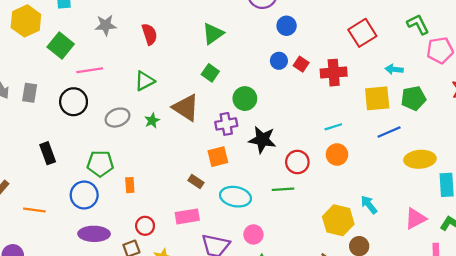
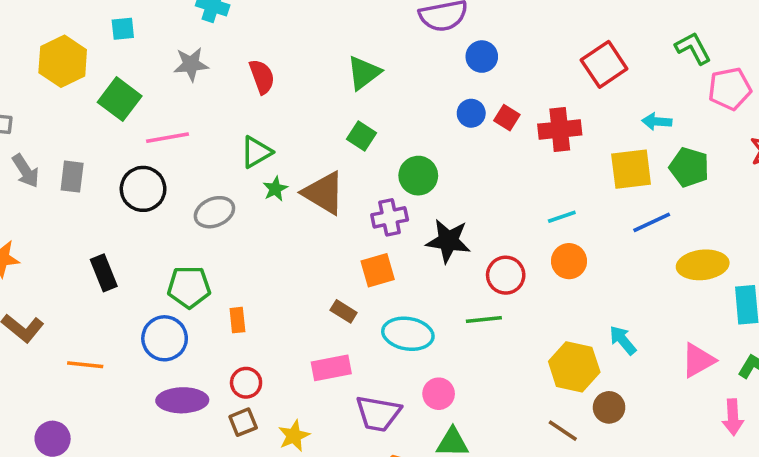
green pentagon: (413, 98) -> (689, 167), turned 30
green star: (152, 121) -> (275, 189), moved
red circle: (145, 226) -> (246, 383), moved

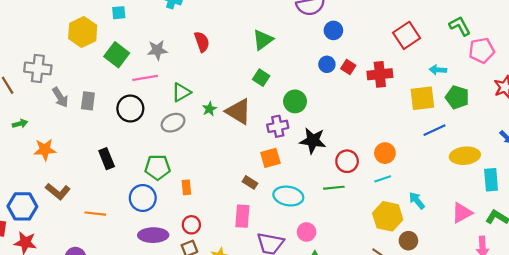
gray star: (191, 64) -> (157, 50), moved
green triangle: (256, 152) -> (181, 92), moved
cyan line: (562, 217) -> (383, 179), moved
pink rectangle: (331, 368) -> (242, 216), turned -75

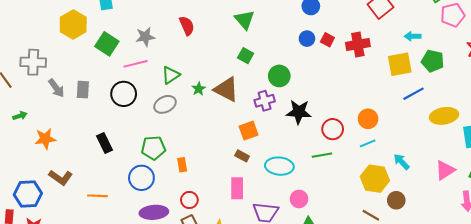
green triangle: (263, 40) -> (245, 20), turned -30
orange square: (270, 158) -> (249, 131), moved

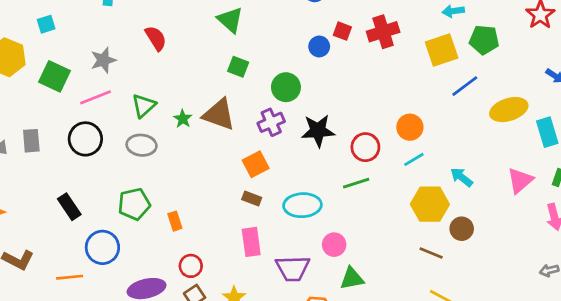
blue circle: (307, 39) -> (319, 46), moved
gray ellipse: (165, 104) -> (142, 145), turned 40
blue circle: (141, 178) -> (102, 247), moved

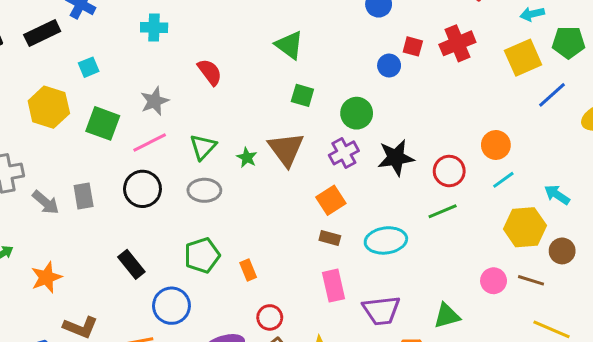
brown triangle: (219, 114) -> (286, 149), turned 39
pink circle: (334, 245) -> (494, 281), moved

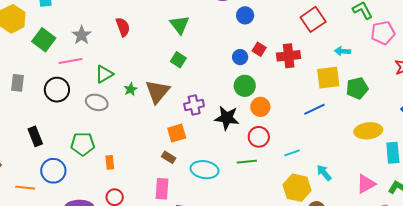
green pentagon: (569, 42) -> (357, 88), moved, turned -30
blue line: (552, 95) -> (314, 109), moved
gray star: (155, 101) -> (82, 35), turned -30
green circle: (357, 113) -> (245, 86), moved
orange circle: (496, 145) -> (260, 107), moved

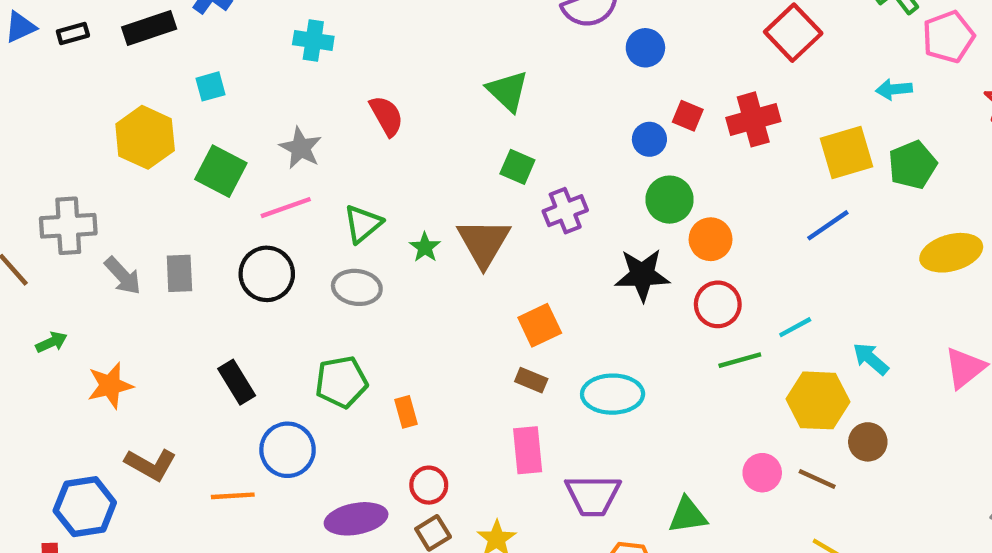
cyan arrow: (343, 51) -> (894, 89), moved
purple cross: (194, 105) -> (565, 211), moved
green line: (247, 162) -> (740, 360), moved

